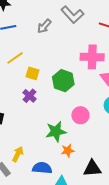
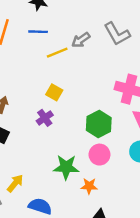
yellow line: (15, 58) -> (57, 53), moved
green hexagon: (63, 81) -> (99, 124), moved
orange star: (68, 151) -> (89, 186), moved

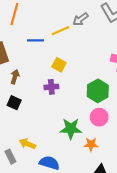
blue line: (38, 32) -> (36, 40), moved
purple cross: (45, 118) -> (51, 87), turned 32
yellow arrow: (15, 183) -> (27, 144), turned -105

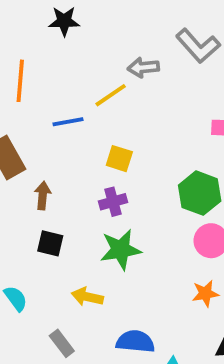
gray arrow: (81, 19) -> (143, 67), turned 42
green star: (71, 129) -> (121, 250), moved
yellow arrow: (27, 144) -> (87, 297), moved

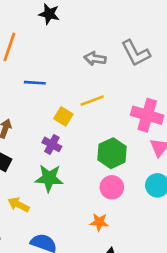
yellow line: (111, 95) -> (92, 101), moved
purple cross: (113, 202) -> (52, 144), turned 30

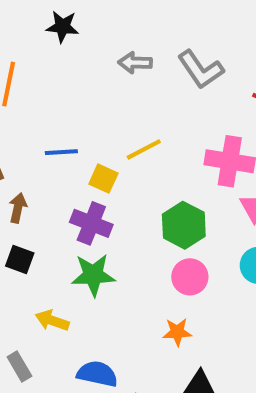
gray arrow: (95, 59) -> (135, 63), moved
blue line: (35, 83) -> (61, 152), moved
purple cross: (52, 144) -> (91, 223), size x1.4

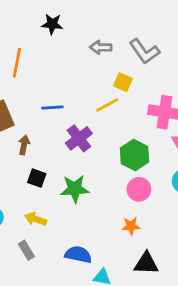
yellow square: (103, 179) -> (123, 82), moved
purple cross: (91, 223) -> (79, 138), moved, turned 32
black square: (20, 259) -> (37, 178), moved
yellow arrow: (52, 321) -> (35, 219), moved

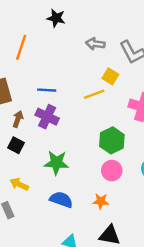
purple cross: (79, 138) -> (47, 117), moved, turned -35
black square: (37, 178) -> (16, 145), moved
blue semicircle: (78, 255) -> (61, 200), moved

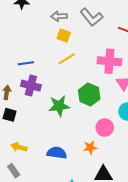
yellow square: (110, 76) -> (64, 35), moved
green star: (56, 163) -> (59, 106), moved
pink circle: (112, 171) -> (105, 128), moved

